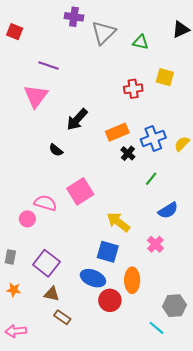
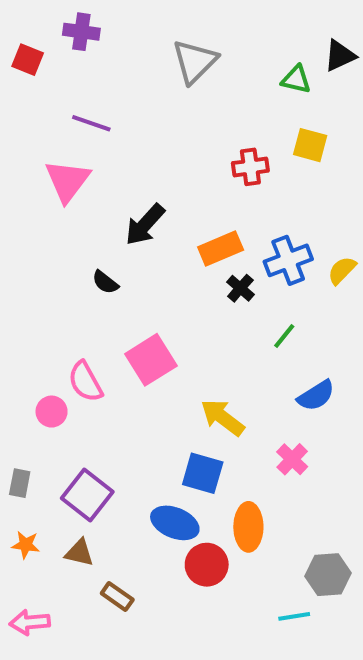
purple cross: (74, 17) -> (81, 32), moved
green triangle: (141, 42) -> (296, 79), moved
pink semicircle: (45, 203) -> (85, 382), turned -135
brown triangle: (52, 294) -> (79, 553), moved
cyan line: (156, 328) -> (294, 616), turned -49

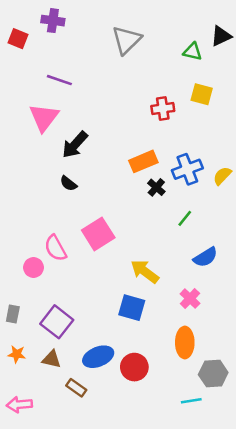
black arrow: (145, 225) -> (75, 145), moved
blue ellipse: (175, 523) -> (98, 357), moved, turned -44
orange ellipse: (248, 527) -> (185, 342), moved

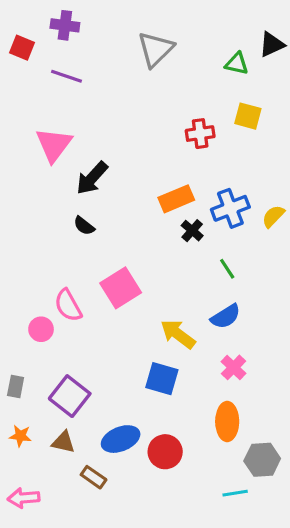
purple line: (59, 80) -> (66, 76), moved
green line: (185, 218) -> (227, 269), turned -72
blue semicircle: (205, 257) -> (226, 317), moved

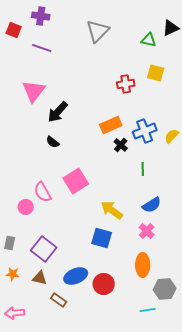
green line: (227, 269) -> (143, 169), turned 32
blue semicircle: (226, 317) -> (152, 205), moved

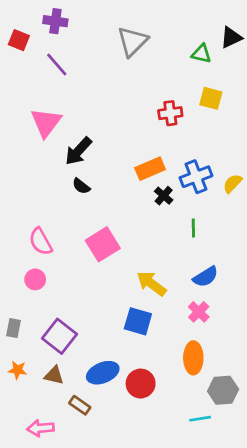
purple line: (42, 48) -> (57, 64), turned 30
black semicircle: (53, 142) -> (81, 186), moved
pink semicircle: (43, 192) -> (41, 242), moved
pink arrow: (15, 313) -> (41, 428), moved

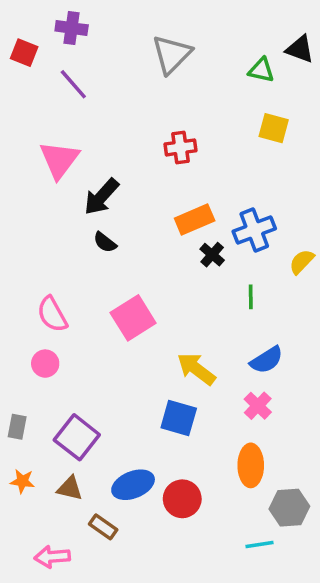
black triangle: (231, 37) -> (300, 49), turned 45
red cross: (170, 113) -> (180, 147), moved
yellow semicircle: (233, 183) -> (302, 262), moved

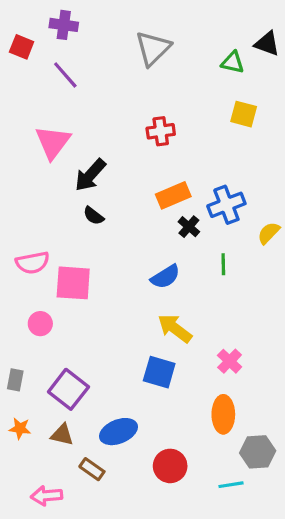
pink semicircle: (52, 314) -> (32, 263), moved, turned -72
pink square: (133, 318) -> (73, 283), moved, turned 36
blue semicircle: (267, 360) -> (165, 277), moved
red circle: (182, 499) -> (170, 466), moved

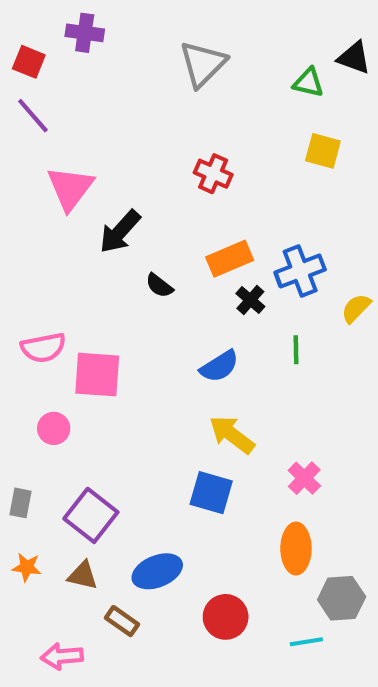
purple line: (65, 75) -> (33, 116), moved
red cross: (161, 131) -> (213, 174), turned 32
black semicircle: (93, 216) -> (159, 286), moved

